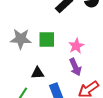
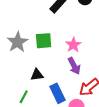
gray star: (21, 39) -> (18, 42), turned -30

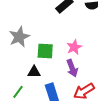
green square: (44, 41) -> (45, 51), moved

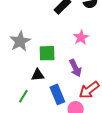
pink star: (74, 47) -> (81, 37), moved

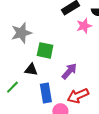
pink star: (81, 37) -> (84, 26), moved
purple arrow: (75, 68) -> (69, 71), turned -126

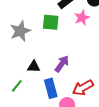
green square: (45, 50) -> (51, 22), moved
purple arrow: (69, 71) -> (62, 64), moved

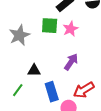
pink star: (82, 18) -> (70, 29), moved
purple arrow: (62, 64) -> (71, 62), moved

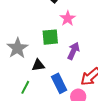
green square: (50, 26) -> (50, 37), moved
gray star: (19, 35) -> (17, 48), moved

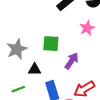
pink star: (68, 18) -> (87, 28), moved
green line: (25, 87) -> (18, 89), turned 32

